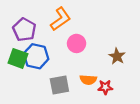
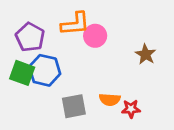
orange L-shape: (61, 19) -> (75, 24), turned 30
pink circle: (77, 43) -> (95, 36), moved
brown star: (117, 56) -> (146, 54), moved

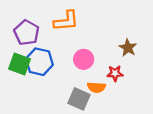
pink circle: (95, 36) -> (84, 59), moved
gray square: (74, 106) -> (79, 99), moved, turned 35
red star: (131, 109) -> (115, 73), moved

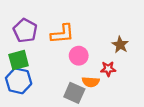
orange L-shape: (66, 21) -> (62, 34), moved
blue hexagon: (39, 62) -> (19, 81), moved
green square: (20, 64) -> (19, 60), turned -35

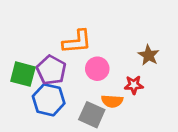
purple pentagon: (25, 31) -> (51, 70), moved
green square: (19, 60) -> (23, 74), turned 30
blue hexagon: (19, 81) -> (49, 100), moved

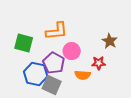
purple pentagon: (51, 70) -> (54, 63), moved
green square: (23, 74) -> (24, 43), moved
gray square: (92, 115) -> (52, 85), moved

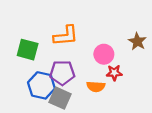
brown star: (110, 41) -> (137, 41), moved
pink circle: (72, 51) -> (104, 54), moved
purple pentagon: (54, 63) -> (62, 73), turned -30

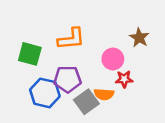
brown star: (137, 41) -> (139, 38), moved
gray square: (60, 98) -> (86, 102), moved, turned 30

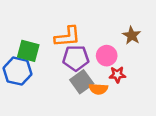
purple pentagon: (68, 79) -> (76, 58), moved
blue hexagon: (45, 93) -> (18, 71), moved
gray square: (86, 102) -> (82, 82), moved

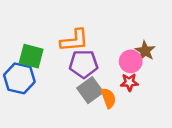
brown star: (132, 35) -> (145, 51), moved
pink circle: (107, 56) -> (131, 61), moved
orange semicircle: (98, 89) -> (108, 98), turned -114

